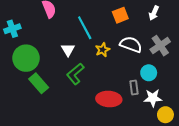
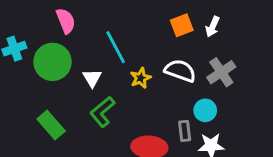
orange square: (120, 15) -> (182, 25), moved
green circle: (26, 58) -> (52, 62), moved

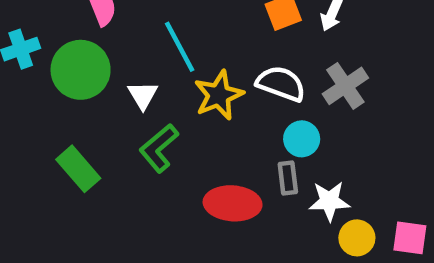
yellow star: (141, 78) -> (219, 95), size x1.5
cyan circle: (205, 110) -> (302, 139), moved

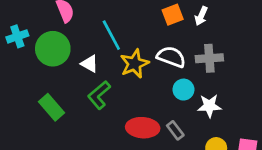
gray cross: (345, 86) -> (209, 58), turned 30
white triangle: (143, 95) -> (90, 64), turned -30
gray rectangle: (288, 178) -> (175, 130), moved, turned -30
white star: (329, 201) -> (209, 106), moved

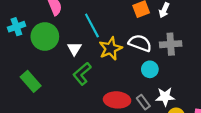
white triangle: (90, 64) -> (74, 49), turned 32
white star: (209, 106) -> (165, 97), moved
green rectangle: (51, 107) -> (31, 81), moved

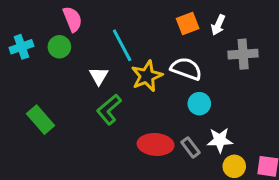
green circle: (45, 36) -> (59, 47), moved, size x0.6
gray cross: (171, 44) -> (243, 54), moved

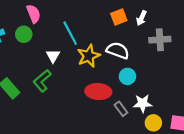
green L-shape: (109, 109) -> (42, 81), moved
red ellipse: (156, 144) -> (98, 92), moved

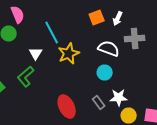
white semicircle: (118, 50) -> (109, 48), moved
red ellipse: (98, 92) -> (67, 106), moved, turned 60

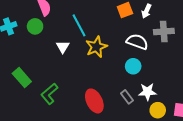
green L-shape: (26, 76) -> (49, 94), moved

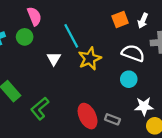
gray rectangle: (127, 97) -> (112, 119), moved, turned -32

